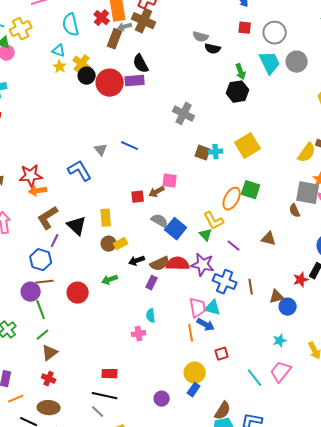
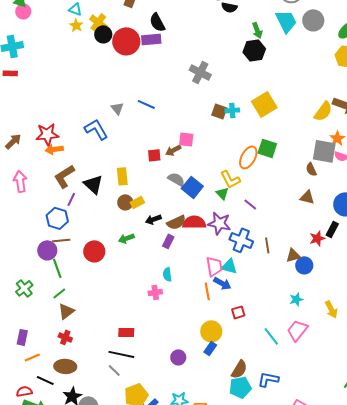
brown triangle: (269, 239) -> (307, 197), moved

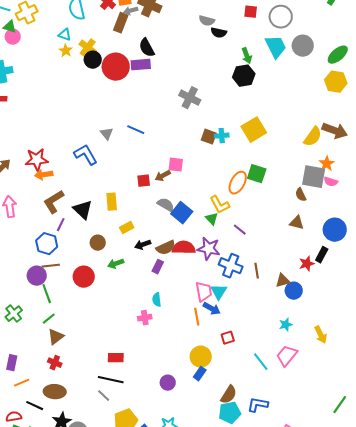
brown circle: (125, 202) -> (98, 243), moved
cyan triangle: (229, 266) -> (219, 292), turned 48

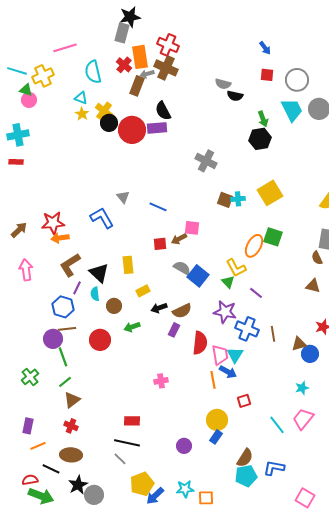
blue line: (136, 130) -> (158, 207), moved
red semicircle: (184, 248) -> (200, 343), moved, turned 95
cyan semicircle: (157, 300) -> (95, 294), moved

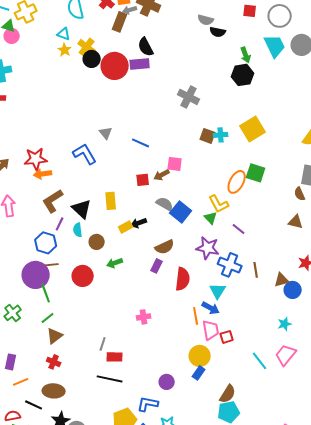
black arrow: (159, 308) -> (139, 223), moved
purple circle: (53, 339) -> (36, 275), size x1.4
pink trapezoid: (220, 355) -> (211, 330), moved
gray line: (120, 459) -> (103, 344), moved, turned 64
blue L-shape: (274, 468) -> (148, 404), moved

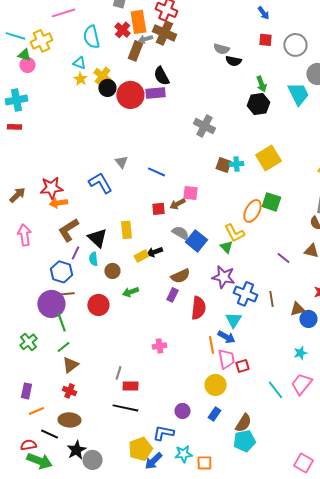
cyan trapezoid: (275, 46) -> (298, 94), moved
purple line: (239, 229) -> (283, 258), moved
blue rectangle: (199, 373) -> (214, 414), moved

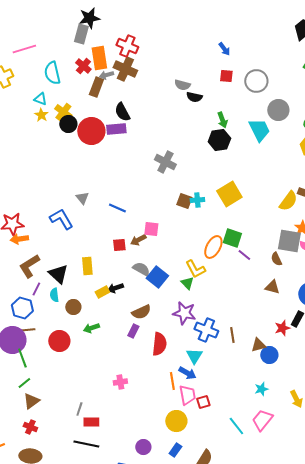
purple line: (283, 258) -> (244, 255), moved

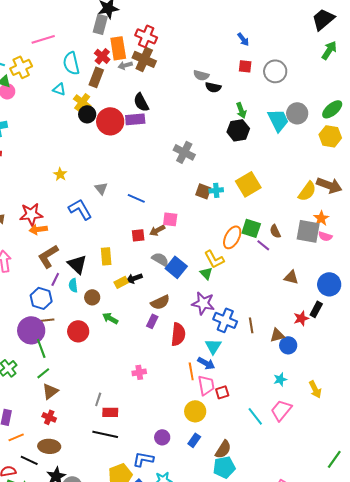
brown rectangle: (96, 87) -> (96, 77), moved
gray circle: (278, 110) -> (297, 113), moved
yellow star: (41, 115) -> (60, 174), moved
brown semicircle: (276, 259) -> (275, 231), moved
green arrow: (91, 328) -> (110, 318), turned 49

